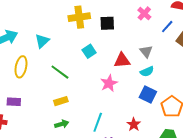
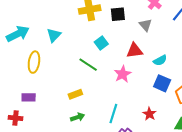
gray triangle: (146, 51) -> (145, 25), moved
green line: (60, 72) -> (88, 65), moved

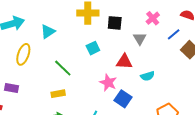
green line: (88, 65) -> (63, 68), moved
pink star: (123, 74) -> (108, 83), turned -30
blue square: (162, 83) -> (123, 99), moved

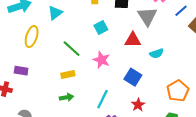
gray triangle: (140, 39) -> (147, 16), size x1.5
pink star: (108, 83) -> (102, 60), moved

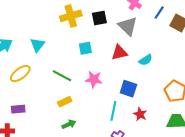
cyan square: (101, 28) -> (85, 48), turned 32
yellow ellipse: (32, 36) -> (20, 74), turned 50
cyan line: (103, 99) -> (113, 111), moved

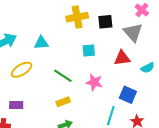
cyan triangle: (37, 45) -> (41, 43), turned 42

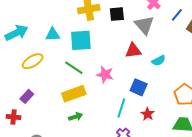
cyan square: (89, 51) -> (81, 40), moved, size x1.6
yellow rectangle: (63, 102) -> (74, 94), size x1.6
purple rectangle: (16, 105) -> (27, 96), turned -48

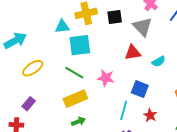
cyan triangle: (53, 34) -> (62, 26), moved

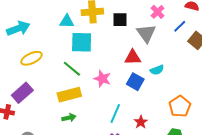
blue square: (140, 89) -> (135, 82), moved
purple rectangle: (29, 104) -> (22, 93), size x1.5

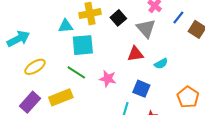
black square: (120, 20) -> (118, 18), turned -35
blue square: (135, 82) -> (141, 89), moved
yellow rectangle: (69, 95) -> (61, 97), moved

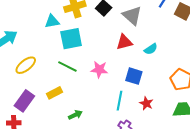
yellow rectangle: (61, 97) -> (55, 93), size x0.7

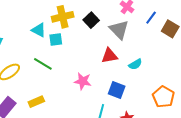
cyan triangle: (52, 21) -> (39, 30), turned 35
cyan square: (71, 39) -> (56, 40), moved, size x0.6
green line: (67, 67) -> (43, 64), moved

